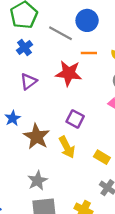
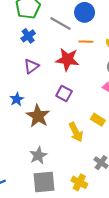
purple square: (75, 119) -> (64, 94), moved
yellow arrow: (67, 147) -> (76, 132), moved
yellow rectangle: (102, 157) -> (98, 120), moved

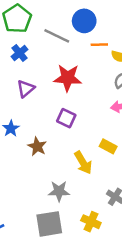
orange line: (86, 42) -> (99, 45), moved
brown star: (38, 116) -> (37, 146), size x0.7
gray star: (38, 155) -> (59, 191), moved, turned 30

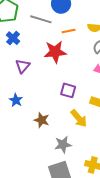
orange line: (99, 45) -> (69, 31), moved
purple square: (66, 118) -> (68, 90), moved
brown star: (37, 146) -> (42, 120), moved

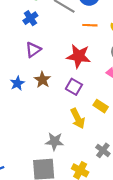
red star: (55, 52) -> (79, 56), moved
brown star: (42, 120) -> (42, 80), moved

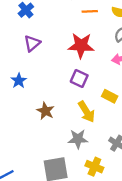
brown star: (42, 80) -> (45, 111), moved
gray star: (54, 141) -> (78, 139), moved

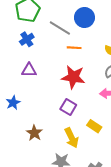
orange line: (90, 11) -> (74, 48), moved
purple triangle: (32, 43) -> (29, 70), turned 35

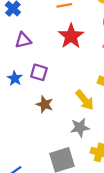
red star: (73, 77) -> (71, 36), turned -30
purple square: (68, 107) -> (39, 72), moved

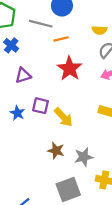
yellow arrow: (85, 100) -> (64, 117), moved
brown star: (45, 104) -> (56, 151), moved

